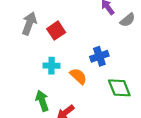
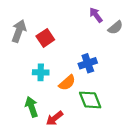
orange semicircle: (78, 76) -> (67, 83), turned 96
green diamond: (119, 88) -> (90, 100), moved

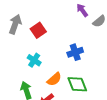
cyan cross: (41, 72) -> (34, 60), turned 32
orange semicircle: (67, 83) -> (54, 79), moved

